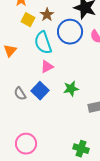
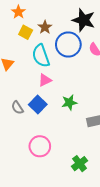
pink circle: (26, 144) -> (40, 146), moved
green cross: (81, 149) -> (80, 164), turned 35

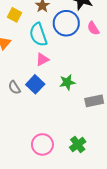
yellow square: (26, 32) -> (14, 15), moved
pink circle: (40, 146) -> (42, 144), moved

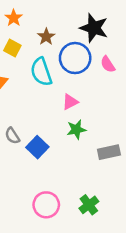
pink triangle: (42, 59) -> (70, 102), moved
blue square: (35, 84) -> (37, 147), moved

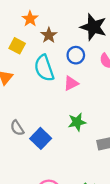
orange star: (14, 18) -> (30, 19), moved
blue circle: (75, 58) -> (76, 55), size x0.6
pink triangle: (70, 102) -> (71, 83), moved

